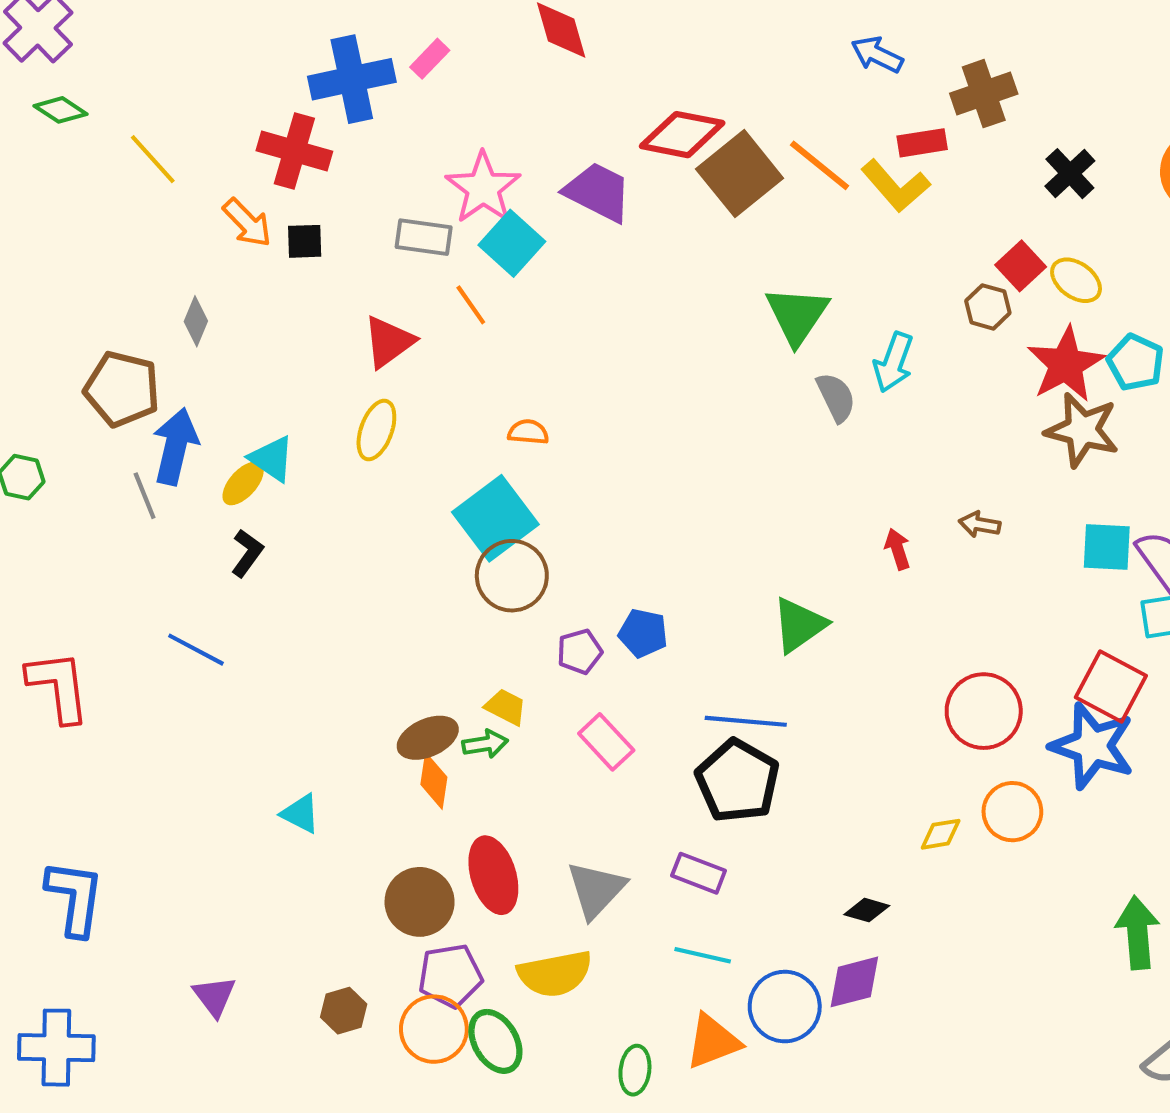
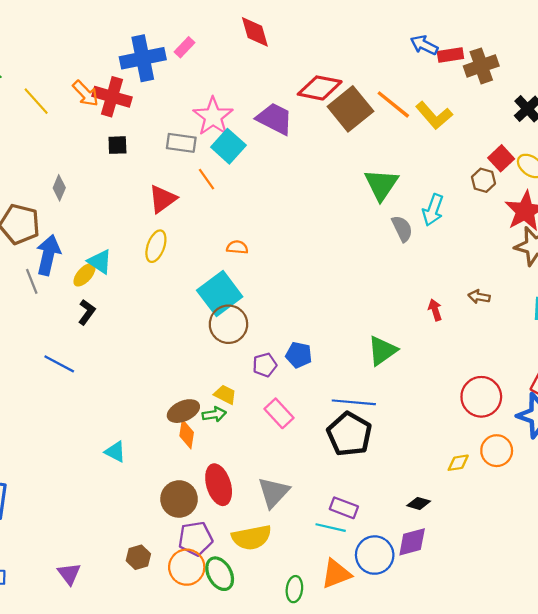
red rectangle: (922, 143) -> (450, 55), moved
orange arrow: (247, 223) -> (86, 93), moved
purple rectangle: (699, 873) -> (344, 508), moved
purple triangle: (214, 996) -> (69, 574), moved

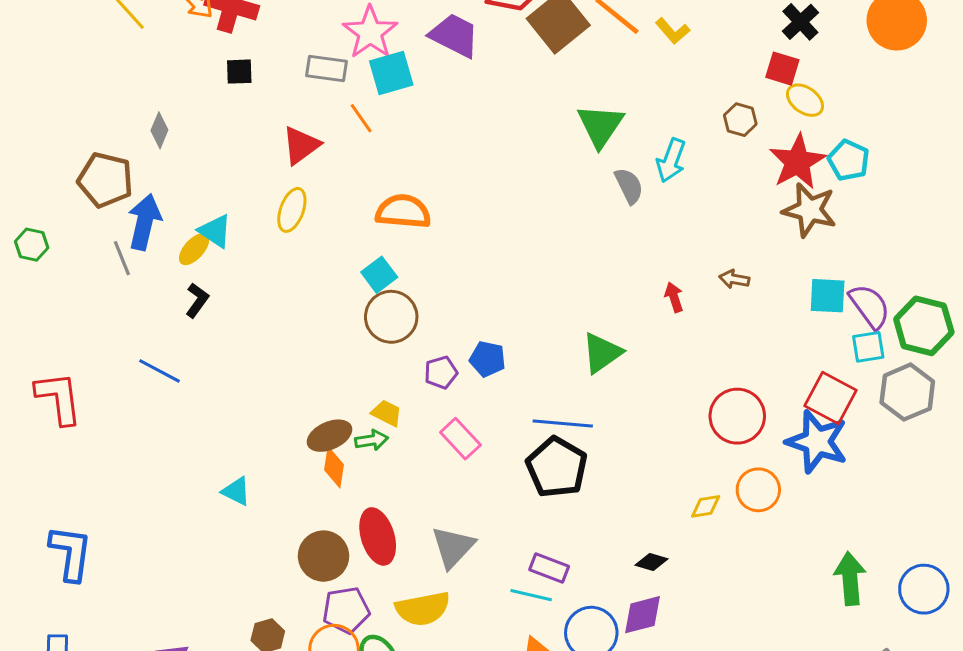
yellow L-shape: (434, 115) -> (673, 31), size x0.7
cyan square: (228, 146) -> (391, 73), turned 32
red square: (501, 158) -> (782, 69), moved, turned -30
orange semicircle: (237, 247) -> (403, 211), size x1.8
cyan square: (220, 293) -> (379, 275), size x0.6

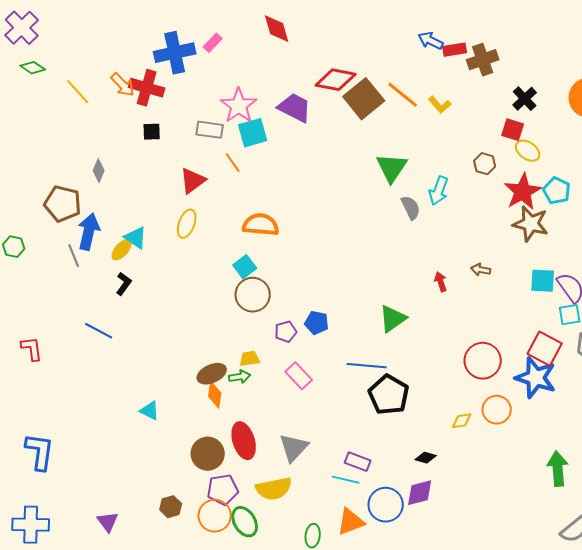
red L-shape: (59, 398) -> (32, 349), size x0.7
yellow trapezoid: (387, 413) -> (250, 359), turned -35
black pentagon: (557, 467) -> (389, 395), moved

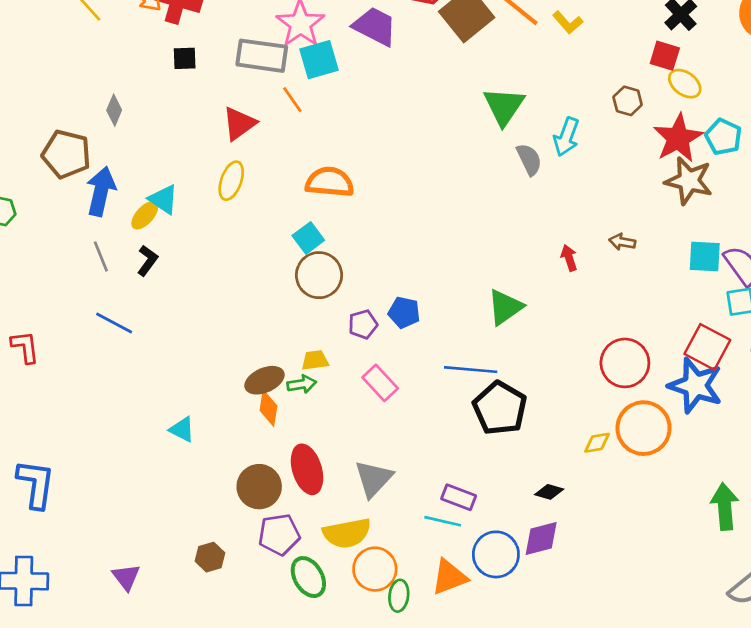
gray rectangle: (210, 130) -> (262, 56), size x1.4
gray line: (74, 256) -> (101, 257), moved
orange circle: (497, 410) -> (644, 428), size x1.4
orange circle: (215, 516) -> (375, 569), moved

